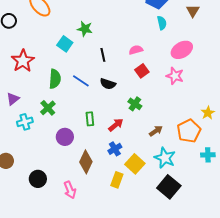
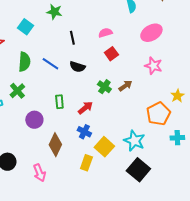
cyan square: (65, 44) -> (25, 27), moved
pink star: (175, 76) -> (153, 66), moved
brown arrow: (156, 131) -> (125, 86), moved
blue cross: (115, 149) -> (84, 132), turned -32

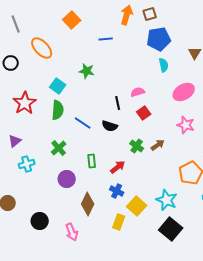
black line: (72, 38) -> (118, 103), moved
green semicircle: (24, 62) -> (58, 110), moved
green cross: (17, 91) -> (59, 148), moved

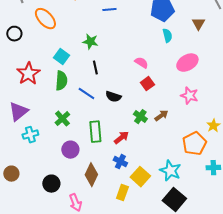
pink semicircle: (138, 92) -> (141, 63), turned 48
black line: (118, 103) -> (95, 68), moved
purple triangle: (15, 141) -> (18, 112), size x1.5
green rectangle: (92, 161) -> (95, 132), size x1.5
black circle: (40, 221) -> (51, 184), moved

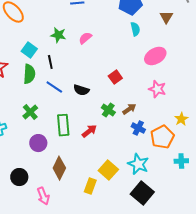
pink semicircle: (141, 63) -> (85, 38), moved, turned -72
black line: (95, 68) -> (50, 62), moved
blue cross: (120, 162) -> (138, 128), moved

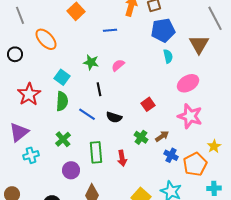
brown triangle: (166, 17) -> (199, 44), size x1.5
black line: (50, 62) -> (99, 89), moved
pink star: (157, 89) -> (190, 116), size x1.4
red arrow: (89, 131) -> (122, 158), turned 119

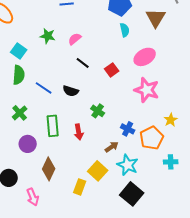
black line: (99, 89) -> (83, 63), moved, turned -40
red square: (148, 104) -> (112, 70), moved
brown arrow: (162, 136) -> (112, 147), moved

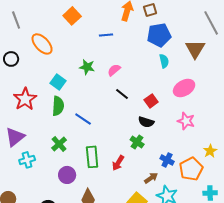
pink star: (147, 90) -> (186, 121), size x0.7
black semicircle: (71, 91) -> (146, 122), moved
red arrow: (79, 132) -> (118, 163), turned 42

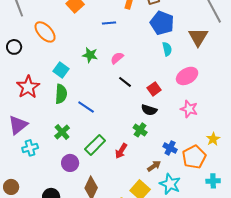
blue pentagon: (159, 35) -> (162, 23), turned 30
green rectangle: (92, 157) -> (95, 145), turned 50

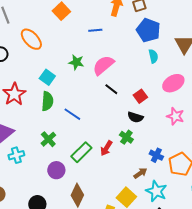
pink semicircle: (117, 58) -> (103, 65), size x1.6
red arrow: (121, 151) -> (106, 148), moved

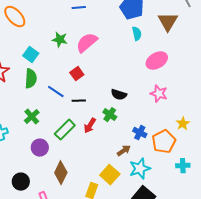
black line: (111, 89) -> (79, 101), moved, turned -40
red square: (140, 96) -> (77, 74), moved
cyan star: (156, 191) -> (140, 169), turned 30

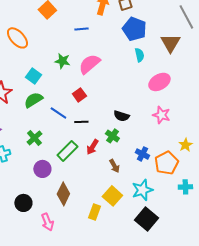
green semicircle: (31, 79) -> (33, 100), turned -126
brown arrow: (124, 151) -> (114, 166), moved, turned 96

